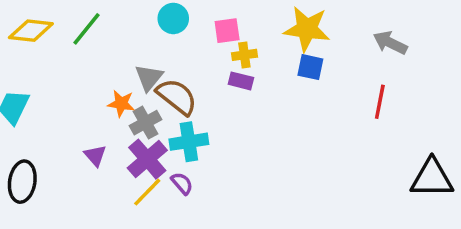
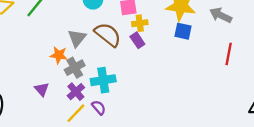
gray arrow: (390, 43) -> (221, 15), moved
purple rectangle: (241, 81) -> (137, 40), turned 42
brown semicircle: (177, 97) -> (108, 35), moved
purple cross: (147, 159) -> (76, 92), size x0.7

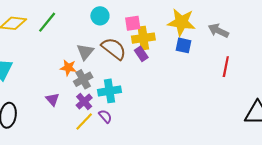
yellow cross: (140, 23) -> (143, 38), size x1.5

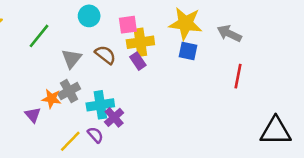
green line: (47, 22) -> (39, 36), moved
brown semicircle: (114, 49) -> (105, 55), size x0.7
orange star: (68, 68) -> (52, 99), moved
purple cross: (84, 101) -> (114, 117), moved

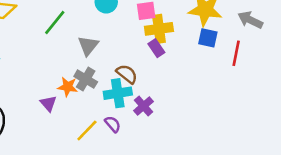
brown semicircle: (105, 55) -> (127, 74), moved
red line: (238, 76) -> (236, 53), moved
gray cross: (69, 91) -> (86, 79), turned -30
purple cross: (114, 117) -> (144, 106), moved

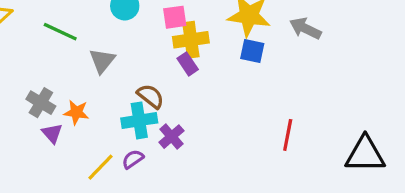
green line: (55, 22) -> (60, 32), turned 76
red line: (236, 53) -> (288, 135), moved
gray cross: (86, 79) -> (41, 103), moved
purple semicircle: (113, 124) -> (133, 159), turned -84

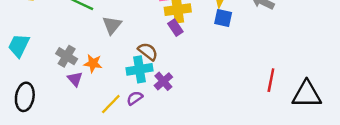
red line: (288, 135) -> (271, 80), moved

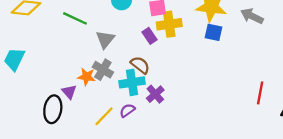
purple rectangle: (175, 28) -> (149, 36), moved
gray cross: (67, 56) -> (103, 70), moved
black ellipse: (25, 97) -> (53, 109), moved

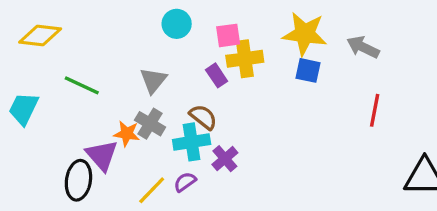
green line: (75, 18) -> (82, 85), moved
purple triangle: (69, 92) -> (102, 155), size x1.5
red line: (260, 93) -> (375, 110), moved

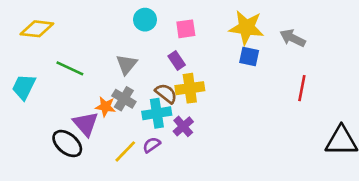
yellow cross: (245, 59) -> (190, 88), moved
black ellipse: (78, 180) -> (67, 144), turned -60

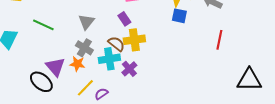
orange star: (105, 107) -> (77, 64), moved
purple semicircle: (152, 145) -> (101, 94), moved

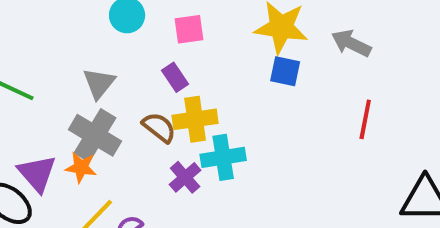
gray cross: (84, 48) -> (95, 135), size x1.4
cyan cross: (109, 59) -> (223, 157), moved

